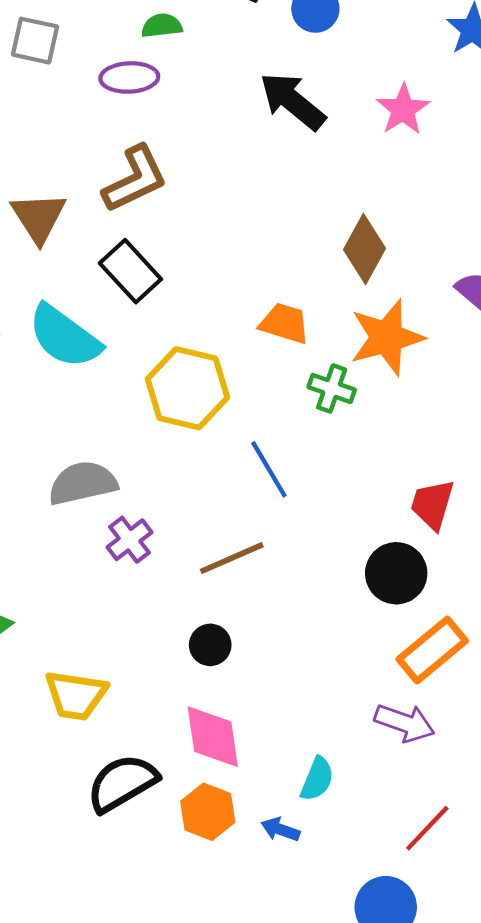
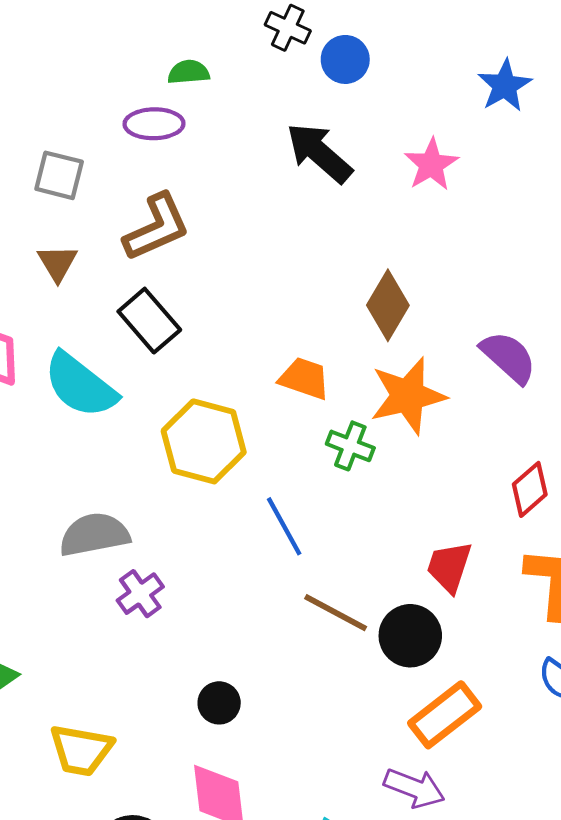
gray square: (35, 41) -> (59, 175), moved
brown triangle: (39, 217) -> (57, 263), size x0.7
brown line: (232, 558) -> (336, 613), moved, turned 50

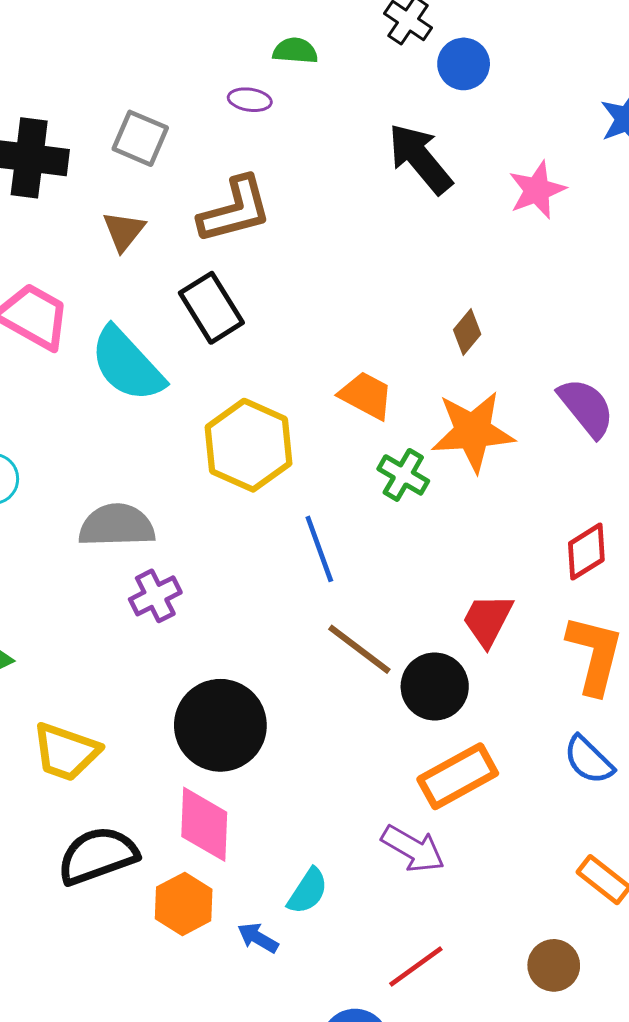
purple ellipse: (154, 124) -> (250, 100), size x0.7
brown diamond: (388, 305) -> (467, 332), size x0.6
black circle: (219, 703) -> (220, 725), size x2.0

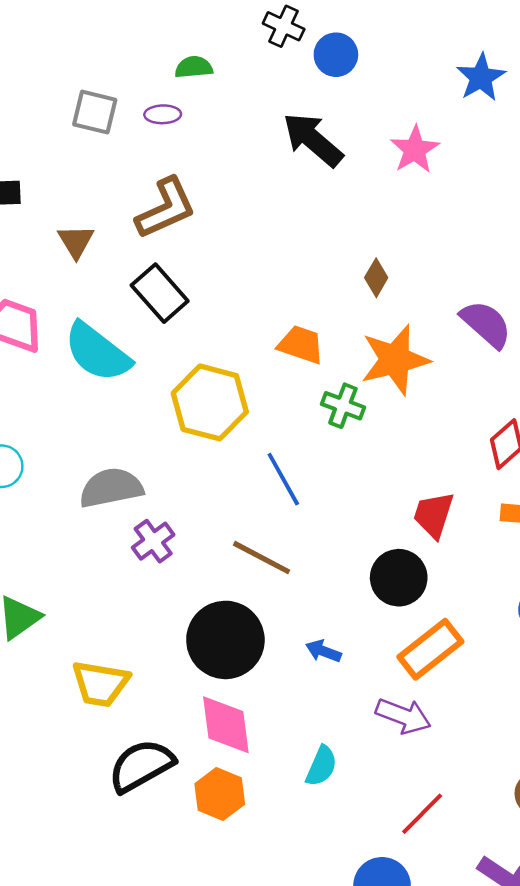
gray square: (140, 138) -> (95, 112), moved
brown line: (359, 649) -> (262, 558), moved
blue arrow: (258, 938) -> (323, 651), moved

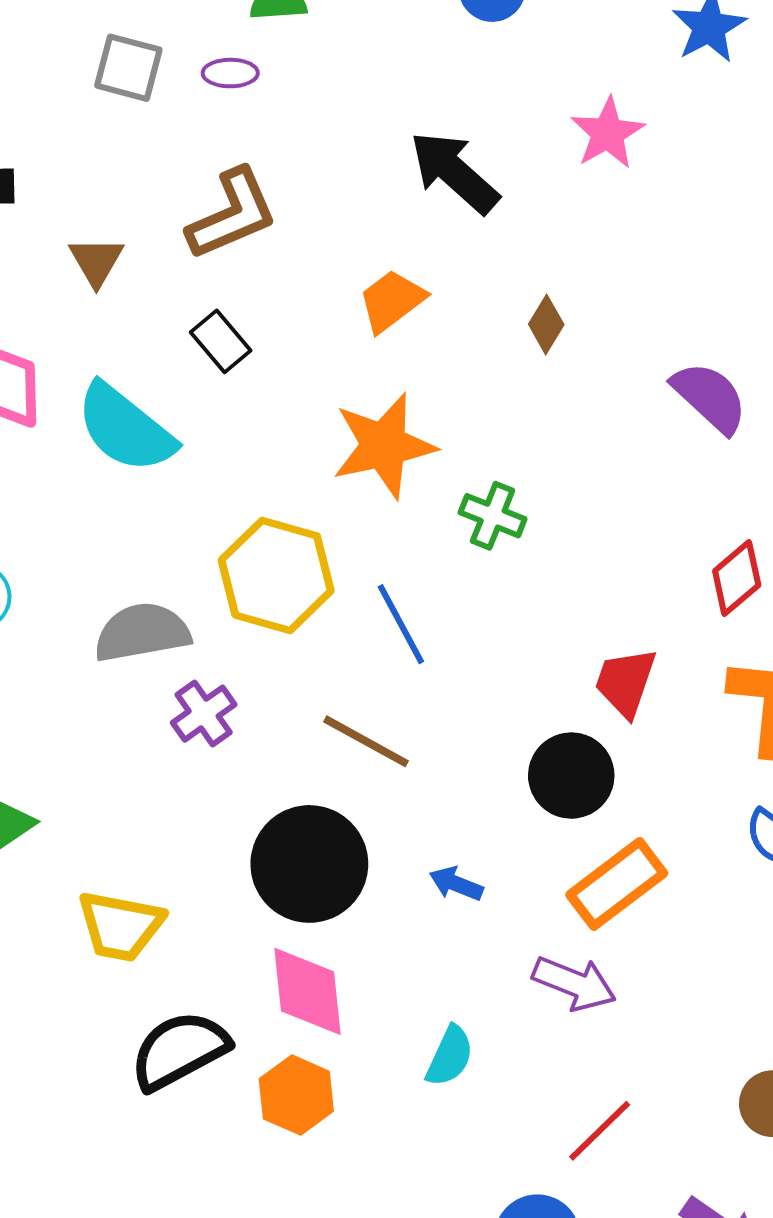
black arrow: (313, 140) -> (454, 172), moved
black rectangle: (160, 293) -> (221, 341), size x0.7
orange trapezoid: (301, 345) -> (392, 301), moved, turned -57
orange star: (395, 360) -> (384, 446), moved
yellow hexagon: (210, 402) -> (276, 575), moved

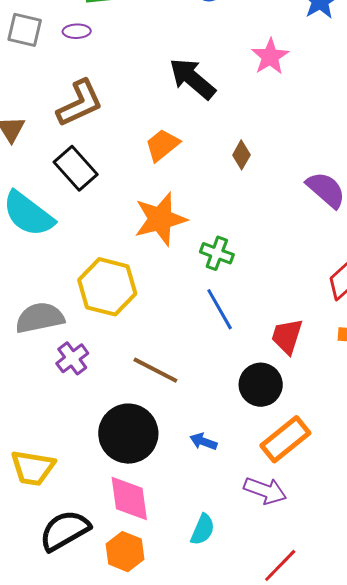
black rectangle: (221, 341) -> (76, 168), size x1.4
blue line: (401, 624) -> (220, 309), moved

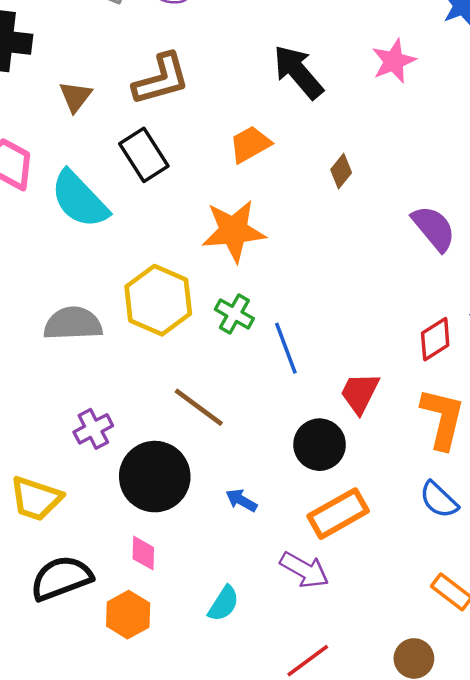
green cross: (217, 253) -> (234, 314), moved
purple cross: (72, 358) -> (93, 429), moved
pink diamond: (129, 499) -> (143, 553), size x0.6

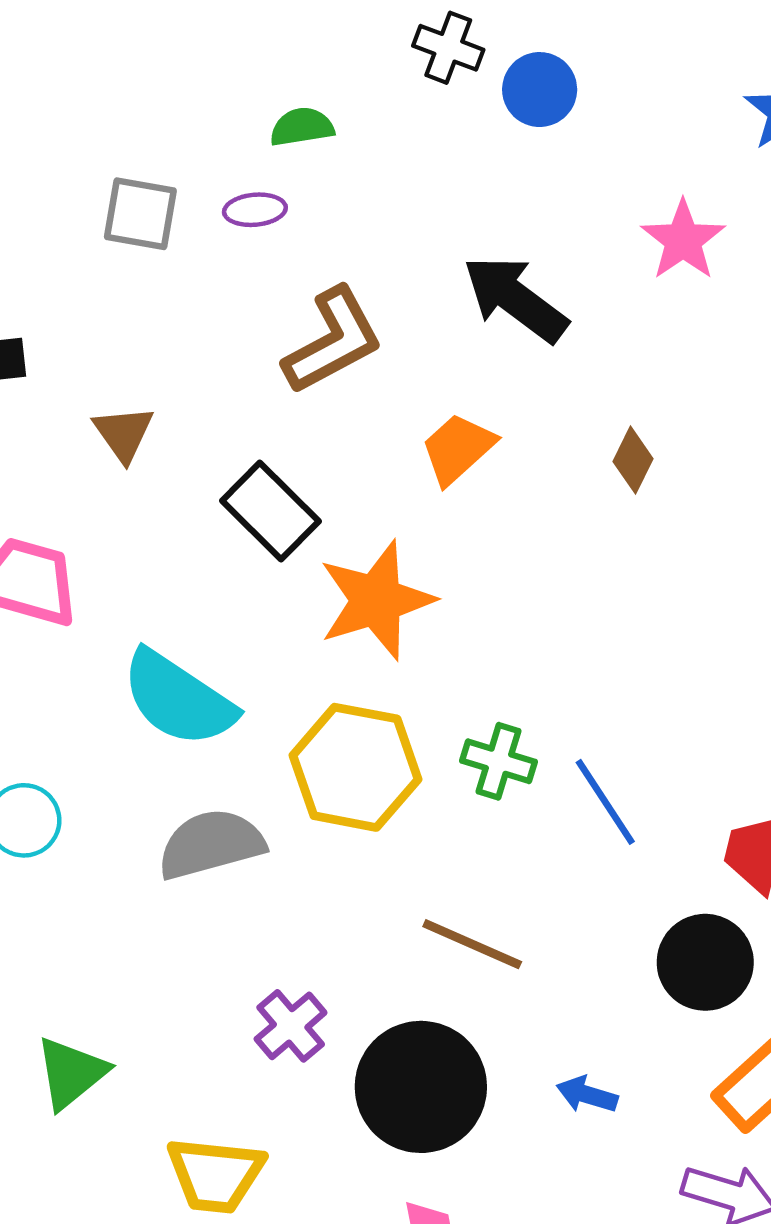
brown L-shape: (161, 79) -> (333, 341), moved
cyan semicircle: (79, 199) -> (178, 699), moved
orange star: (234, 231) -> (376, 600), moved

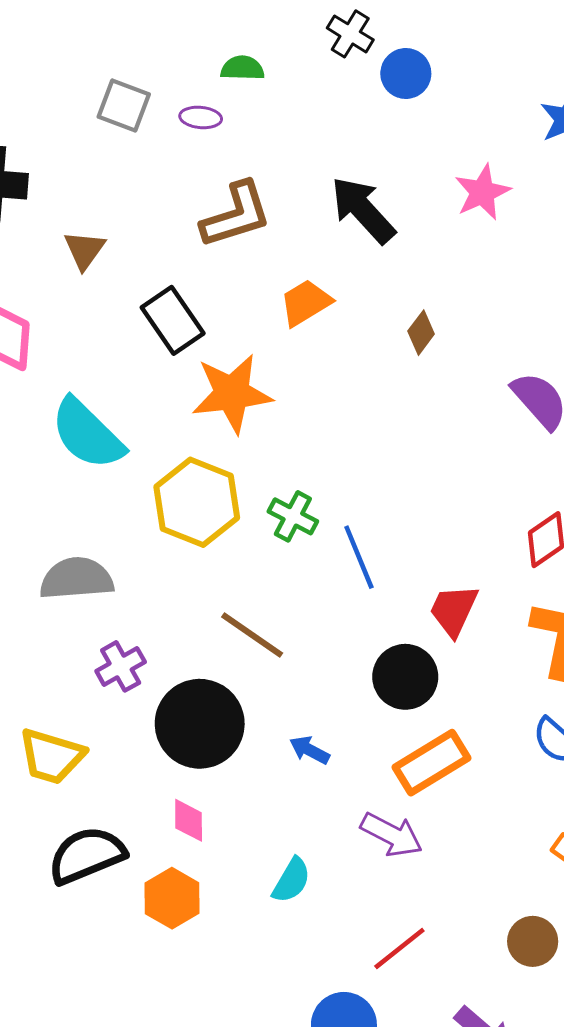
gray semicircle: (211, 844) -> (77, 579), moved

